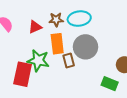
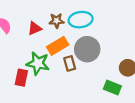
orange rectangle: (57, 44) -> (58, 46), turned 66
red rectangle: (23, 74) -> (21, 78), size x0.7

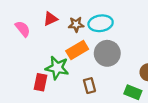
red triangle: (35, 28) -> (50, 19), moved
brown rectangle: (70, 63) -> (89, 86), moved

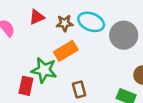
cyan ellipse: (101, 23) -> (91, 22), turned 30
gray circle: (107, 53) -> (124, 35), moved

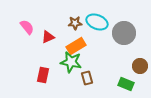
red triangle: (37, 17) -> (48, 37), moved
green star: (44, 70) -> (71, 62), moved

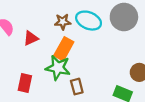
gray circle: (124, 33) -> (124, 17), moved
orange rectangle: (76, 46) -> (64, 49), turned -30

